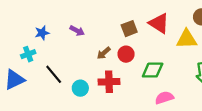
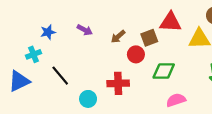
red triangle: (159, 23) -> (170, 22), turned -30
brown square: (129, 29) -> (149, 38), moved
brown arrow: (104, 53) -> (118, 37), moved
cyan circle: (80, 88) -> (88, 99), moved

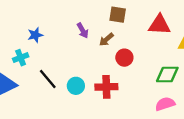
purple arrow: (85, 30) -> (83, 30), moved, turned 32
brown square: (149, 38) -> (118, 15), moved, turned 30
green diamond: (164, 71) -> (167, 75), moved
cyan circle: (88, 99) -> (76, 86), moved

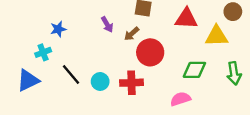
red circle: (124, 58) -> (150, 52), size x1.5
pink semicircle: (165, 104) -> (180, 99), moved

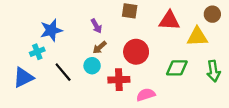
blue star: (58, 29) -> (51, 30), size x1.5
brown arrow: (132, 34) -> (100, 47), moved
cyan circle: (100, 81) -> (92, 66), moved
pink semicircle: (180, 99) -> (146, 95), moved

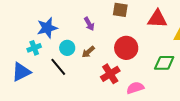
brown arrow: (100, 47) -> (88, 52), moved
cyan circle: (92, 66) -> (67, 48), moved
red cross: (119, 80) -> (110, 74), turned -30

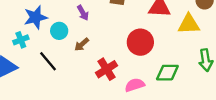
cyan circle: (67, 48) -> (59, 31), moved
red circle: (126, 48) -> (140, 42), moved
green diamond: (164, 63) -> (167, 73), moved

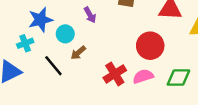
brown arrow: (82, 44) -> (78, 53), moved
pink semicircle: (135, 85) -> (143, 76), moved

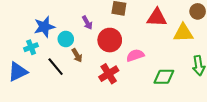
red circle: (150, 46) -> (110, 40), moved
brown arrow: (78, 53) -> (77, 55), turned -80
pink semicircle: (143, 76) -> (135, 55), moved

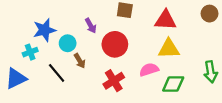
yellow triangle: (183, 33) -> (169, 49), moved
pink semicircle: (135, 55) -> (149, 70), moved

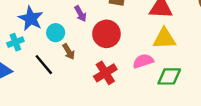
blue star: (44, 30) -> (31, 18), turned -30

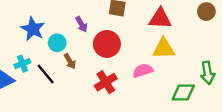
cyan cross: (15, 42) -> (22, 64), moved
green diamond: (169, 76) -> (183, 93), moved

